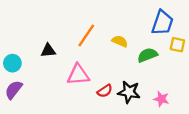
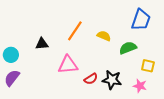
yellow square: (177, 45) -> (148, 66), moved

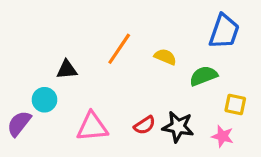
cyan circle: (11, 55) -> (44, 100), moved
pink triangle: (68, 65) -> (92, 127), moved

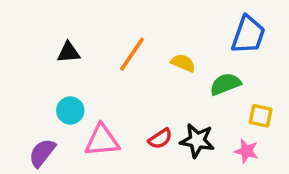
black triangle: (67, 70) -> (69, 52), moved
cyan circle: (44, 100) -> (70, 111), moved
purple semicircle: (19, 124) -> (42, 153), moved

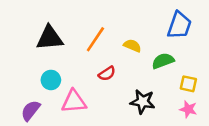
black triangle: (69, 52) -> (50, 38), size x1.6
red semicircle: (160, 139) -> (107, 74), moved
pink star: (247, 151) -> (188, 109), moved

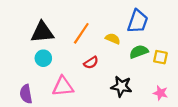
blue trapezoid: (179, 25) -> (138, 21), moved
cyan circle: (51, 80) -> (43, 58), moved
yellow square: (188, 84) -> (160, 57), moved
purple semicircle: (31, 111) -> (26, 94), turned -48

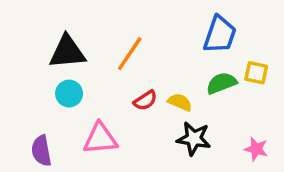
yellow semicircle: (113, 39) -> (180, 102), moved
yellow square: (160, 57) -> (256, 73), moved

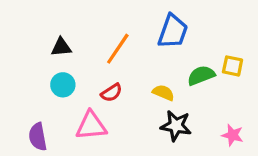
blue trapezoid: (220, 35) -> (173, 31), moved
black triangle: (67, 52) -> (61, 47), size x0.6
red semicircle: (145, 100) -> (112, 93), moved

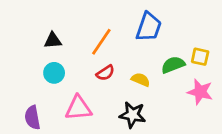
red semicircle: (112, 93) -> (105, 73), moved
black star: (176, 126) -> (132, 115), moved
pink star: (233, 135) -> (200, 92), moved, size x1.4

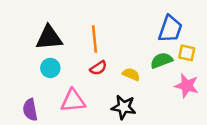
blue trapezoid: (149, 27) -> (170, 29), moved
black triangle: (53, 40) -> (49, 38), size x1.6
orange line: (101, 42) -> (95, 39), turned -40

